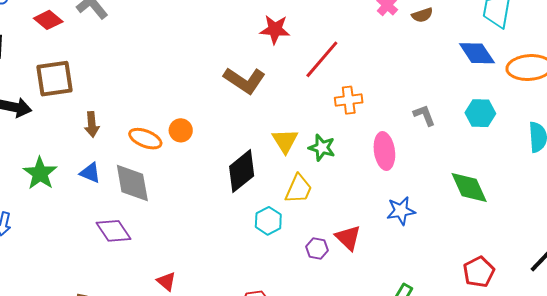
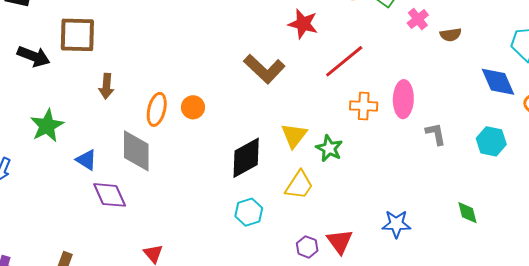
orange ellipse: (145, 139) -> (157, 109), turned 72
pink ellipse: (384, 151) -> (403, 99), moved
blue triangle: (90, 173) -> (86, 160), moved
green diamond: (469, 187) -> (467, 213), size x0.6
cyan hexagon: (268, 221) -> (249, 212), moved

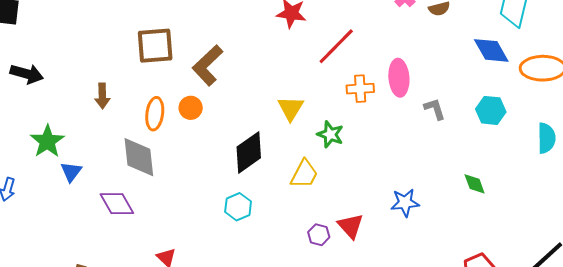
brown square: (77, 35) -> (155, 46), moved
brown L-shape: (264, 69) -> (208, 65), moved, turned 99
yellow triangle: (294, 135) -> (291, 108), moved
blue triangle: (86, 160) -> (71, 172), moved, turned 40
cyan hexagon: (249, 212) -> (238, 207), moved

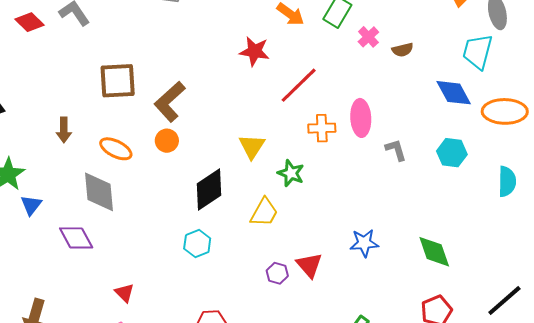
orange circle: (191, 108) -> (167, 141), moved
orange ellipse: (155, 114) -> (116, 149), turned -72
green diamond: (475, 184) -> (434, 252), moved, size x1.5

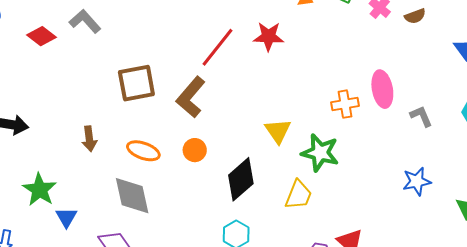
red line: (299, 85) -> (217, 47), moved
orange circle: (167, 141) -> (195, 150), moved
green star: (291, 173) -> (320, 153), size x1.4
blue star: (364, 243) -> (417, 181), moved

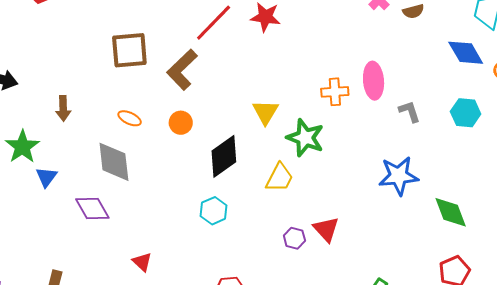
brown arrow: (89, 139) -> (63, 108), moved
orange ellipse: (143, 151) -> (130, 118), size x0.7
blue star: (417, 181) -> (399, 176), size x1.4

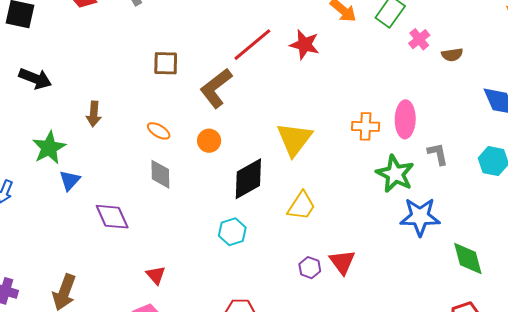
brown square: (129, 50) -> (166, 63), size x0.7
yellow triangle: (265, 112) -> (294, 139), size x1.4
green star: (305, 138) -> (395, 174), moved
gray diamond: (114, 162) -> (160, 174), moved, size x0.7

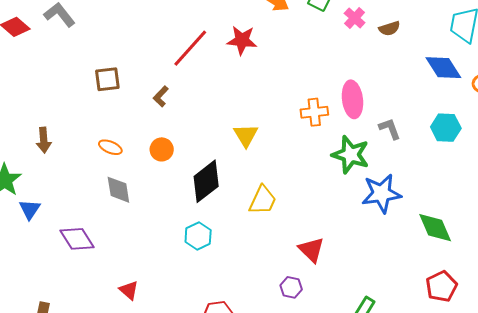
brown L-shape: (216, 88) -> (161, 96), size x0.5
yellow triangle: (294, 139) -> (246, 135), size x0.7
purple hexagon: (310, 268) -> (291, 287), moved

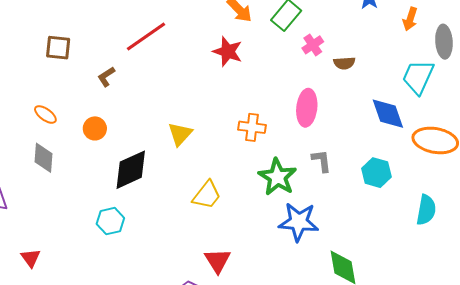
red star: (242, 40) -> (228, 52), moved
pink ellipse: (352, 99) -> (307, 108), moved
yellow trapezoid: (263, 200) -> (207, 195), moved

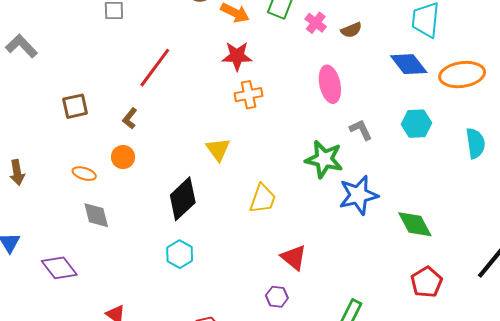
orange cross: (252, 127) -> (249, 95), moved
orange circle: (95, 128) -> (123, 157), moved

